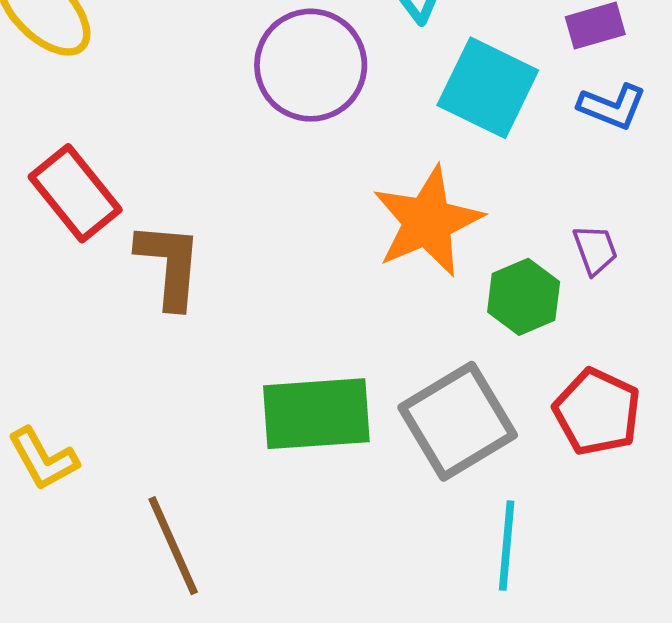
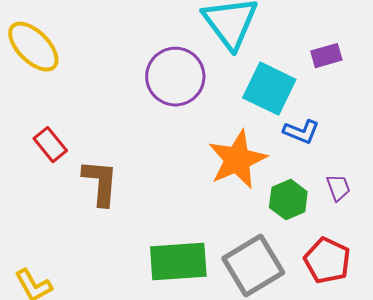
blue L-shape: (612, 107) -> (301, 132), moved
red rectangle: (75, 193) -> (50, 145), size x0.7
purple trapezoid: (595, 250) -> (338, 188), moved

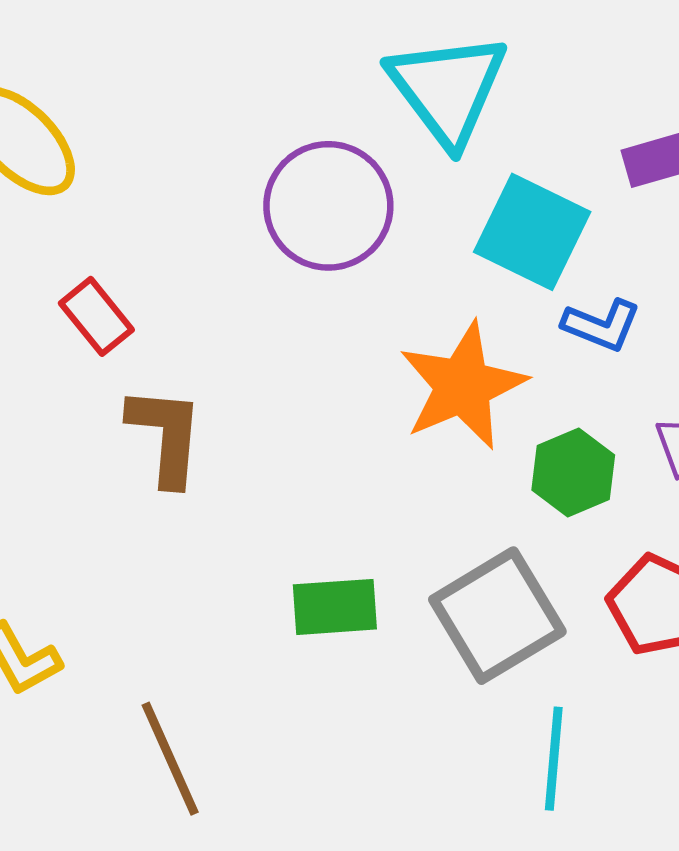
red rectangle: (50, 145) -> (96, 316), moved
green rectangle: (178, 262) -> (335, 607), size x0.7

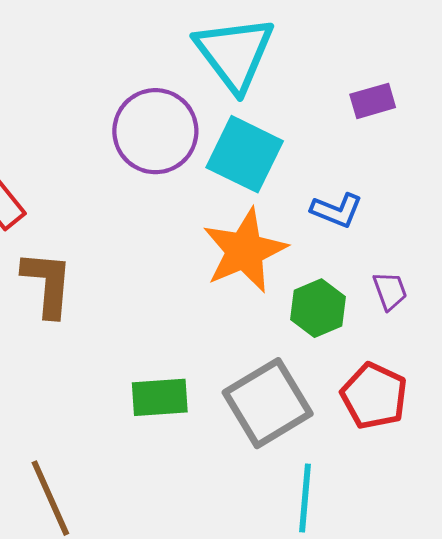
cyan square: (532, 232) -> (245, 154), moved

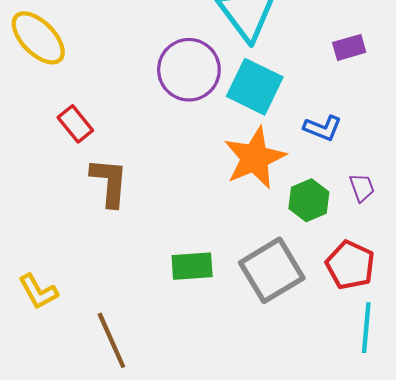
cyan line: (305, 498) -> (366, 328), moved

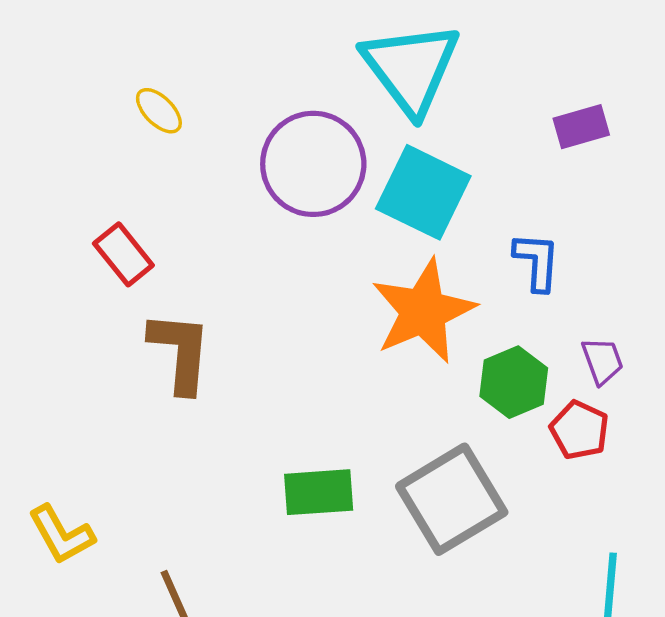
yellow ellipse: (38, 38) -> (159, 111), moved, size x0.5
blue L-shape: (323, 128) -> (537, 262), turned -108
red pentagon: (350, 265) -> (579, 430), moved, size x0.7

